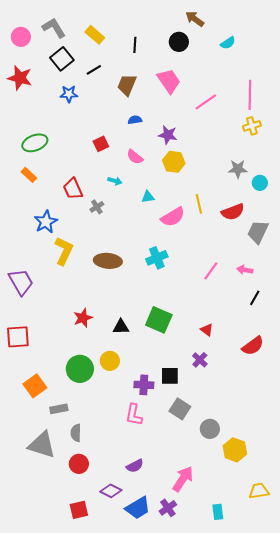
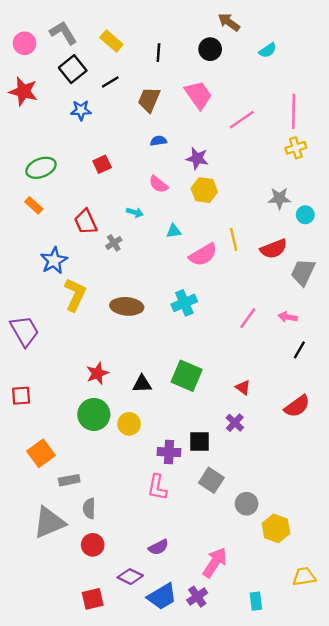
red square: (101, 144) -> (102, 164), moved
red square: (18, 337) -> (21, 396), size x0.7
green circle: (80, 369) -> (94, 414), moved
gray triangle: (42, 445) -> (49, 523), turned -40

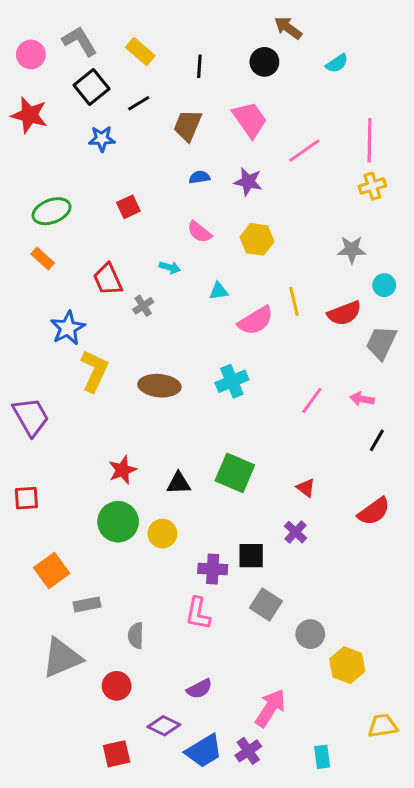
purple star: (197, 158) -> (248, 182), moved
cyan circle: (305, 215) -> (384, 285), moved
gray semicircle: (89, 508) -> (136, 636), moved

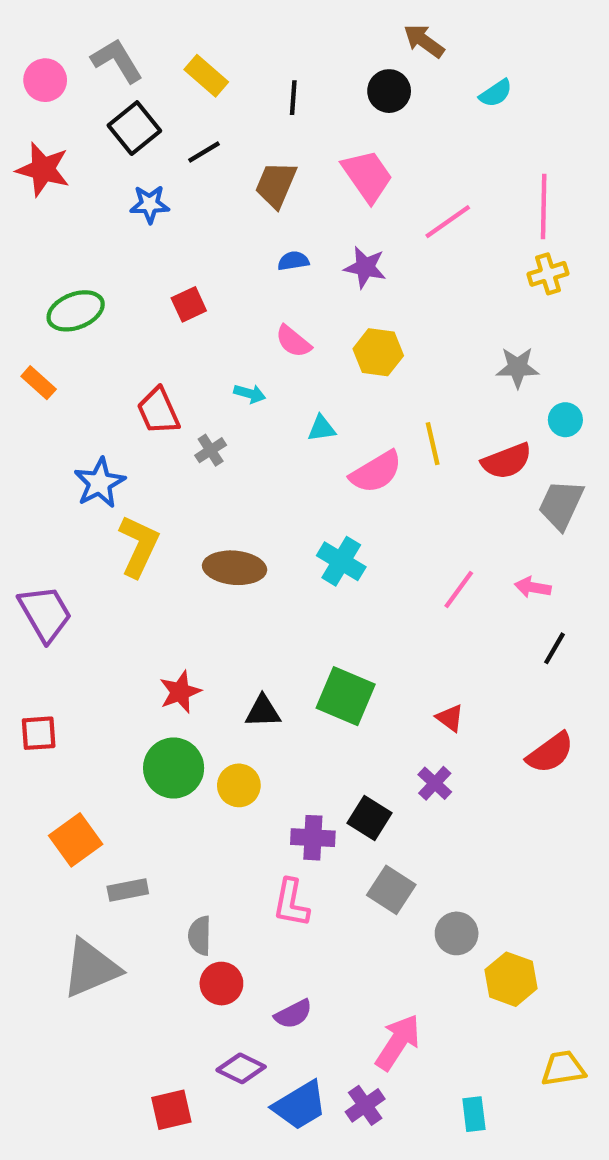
orange rectangle: (43, 259) -> (39, 383), moved
cyan cross: (232, 381) -> (341, 561), turned -36
black square: (251, 556) -> (369, 818), turned 32
red circle: (117, 686) -> (221, 984), moved

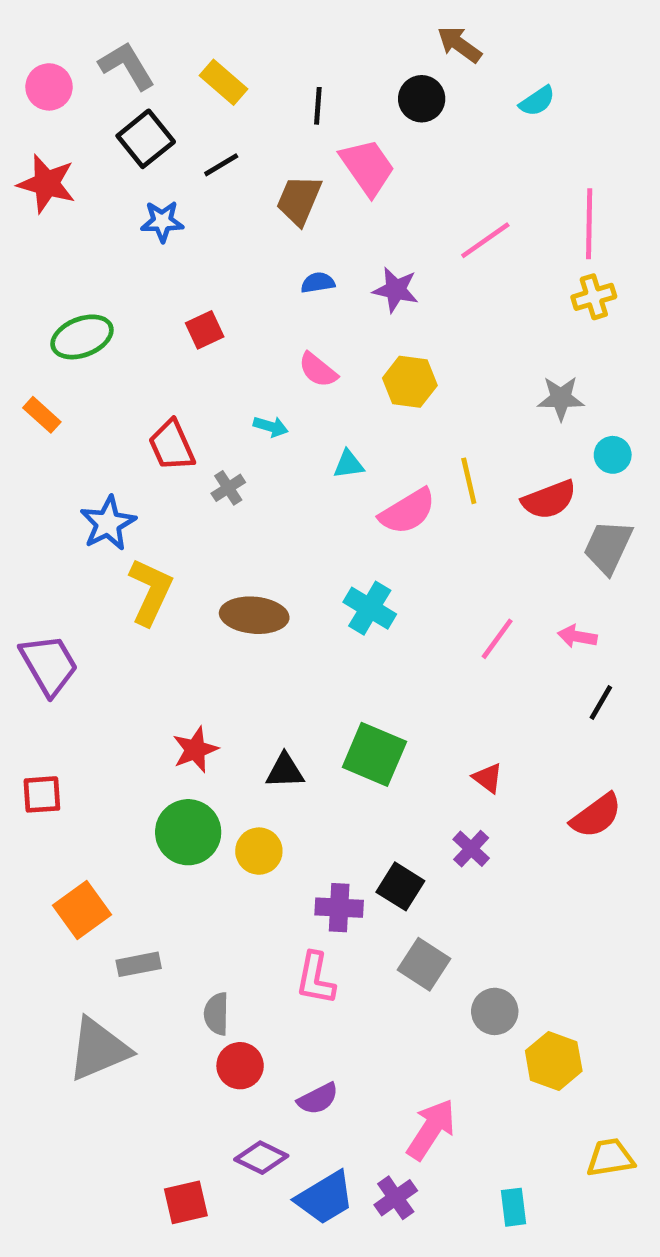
pink trapezoid: (367, 176) -> (367, 167), moved

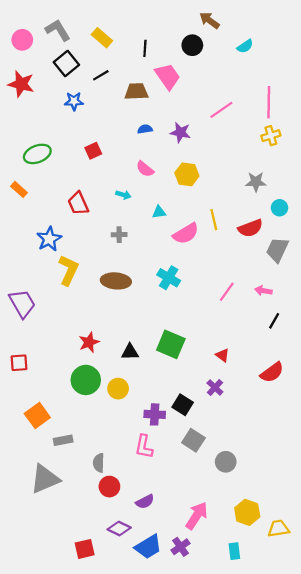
brown trapezoid: (299, 200) -> (136, 91), turned 65
gray cross: (228, 488) -> (119, 235), moved, turned 32
yellow hexagon: (554, 1061) -> (247, 512), moved

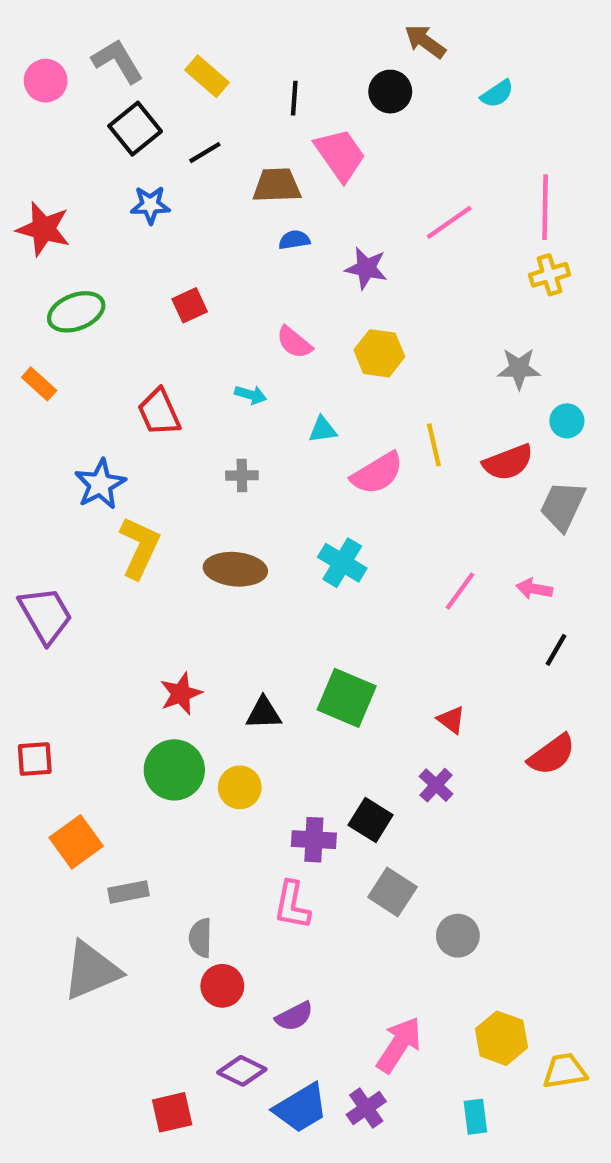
red star: (21, 84) -> (43, 229), moved
blue semicircle: (145, 129) -> (294, 240), moved
red square: (19, 363) -> (35, 759), moved

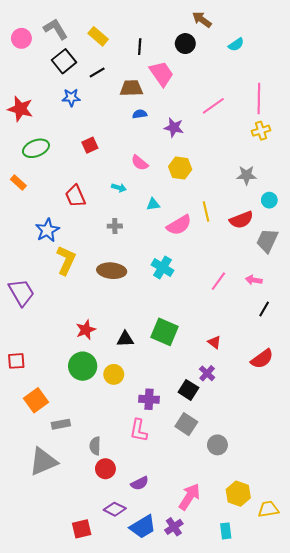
black square: (371, 820) -> (188, 390), moved

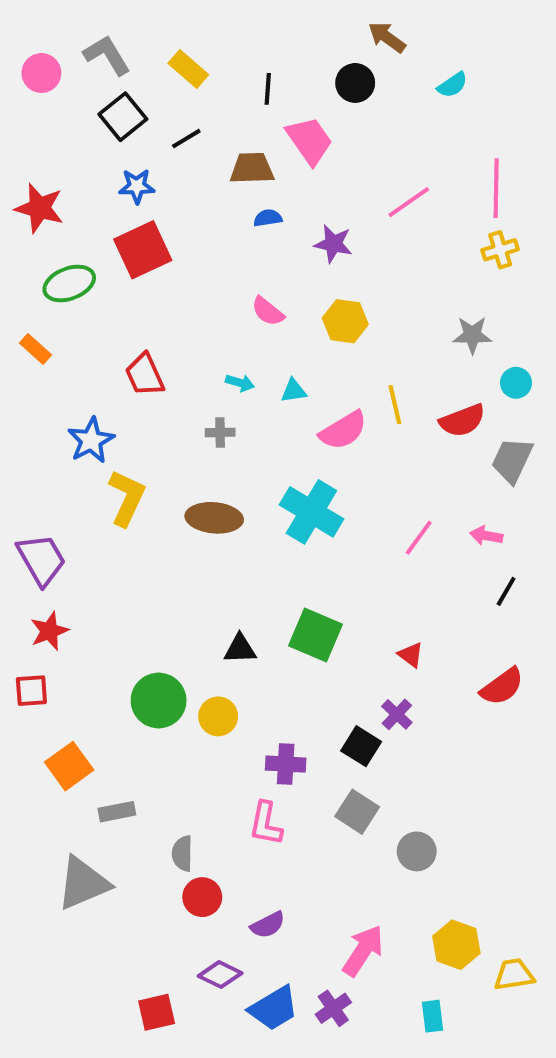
red square: (90, 145) -> (143, 250), moved, size x1.8
cyan arrow: (119, 188) -> (240, 383), moved
cyan cross: (162, 268) -> (311, 512), size x1.4
red star: (86, 330) -> (49, 631), moved

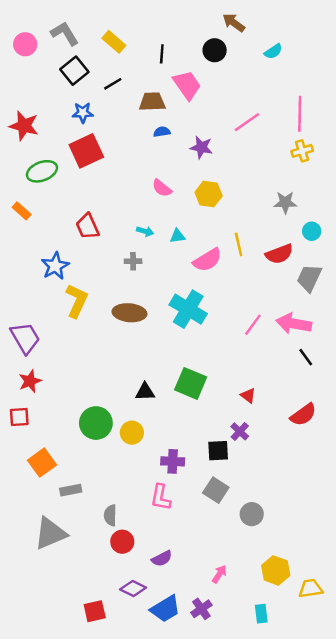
pink arrow: (486, 536) -> (294, 324), size x1.8
black line: (506, 591) -> (306, 357), turned -66
black square: (361, 746) -> (218, 451), turned -35
pink arrow: (363, 951) -> (219, 574), size x0.6

